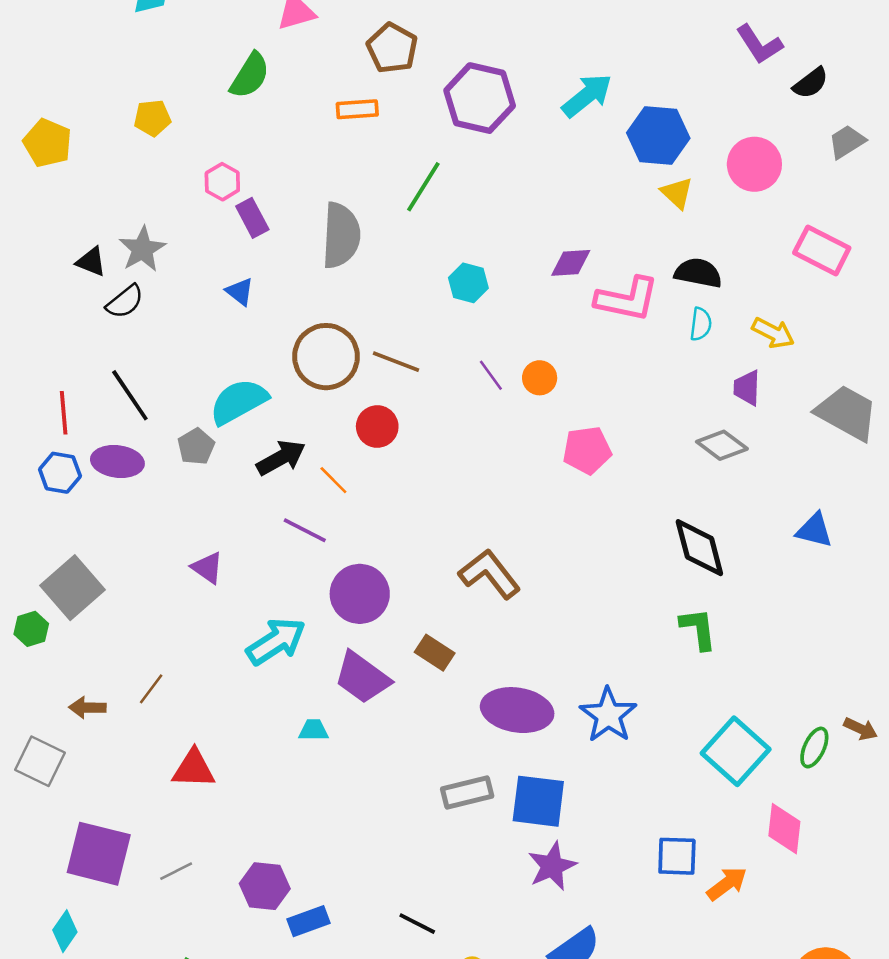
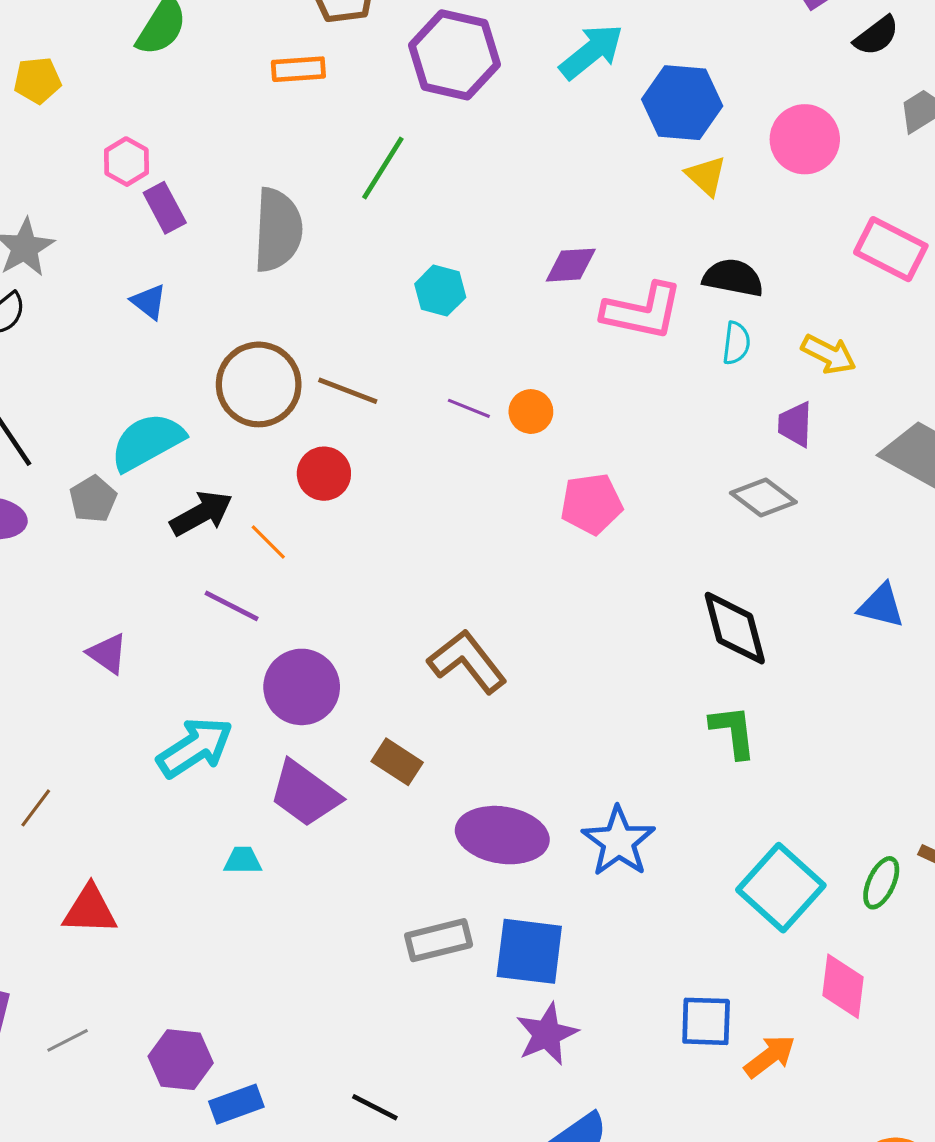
purple line: (491, 375) -> (469, 408), turned -32

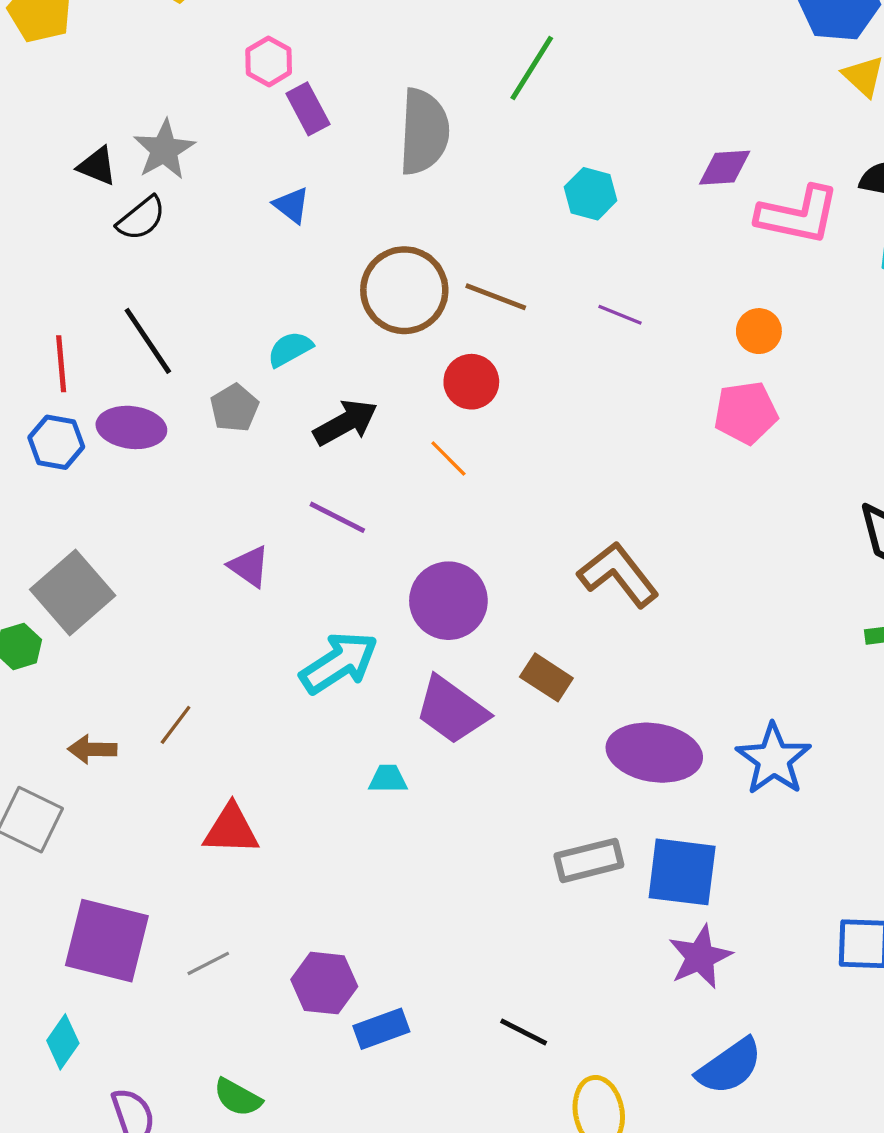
orange circle: (531, 412) -> (759, 331), moved
cyan semicircle: (147, 442) -> (290, 349), size x0.6
orange line: (268, 542) -> (448, 459), moved
purple line: (232, 606) -> (337, 517), moved

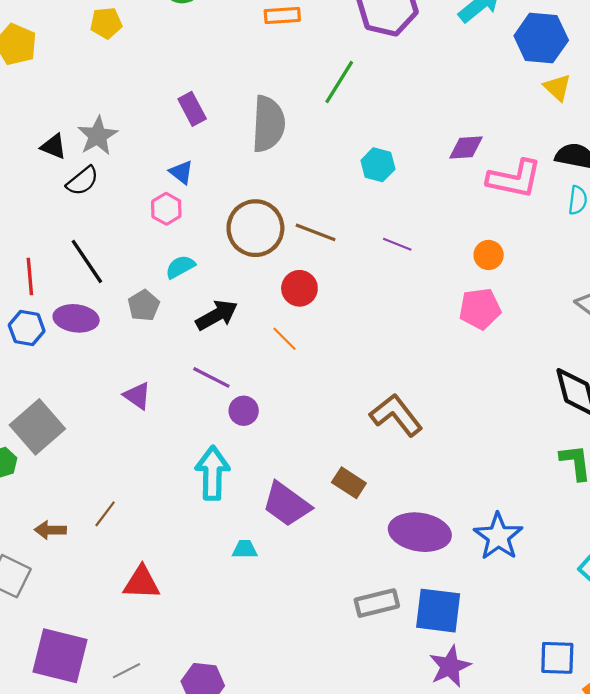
pink hexagon: (269, 61) -> (166, 209), moved
purple triangle: (249, 566) -> (137, 396), moved
purple circle: (448, 601) -> (244, 411), moved, size x0.6
cyan arrow: (339, 663) -> (212, 473), turned -56

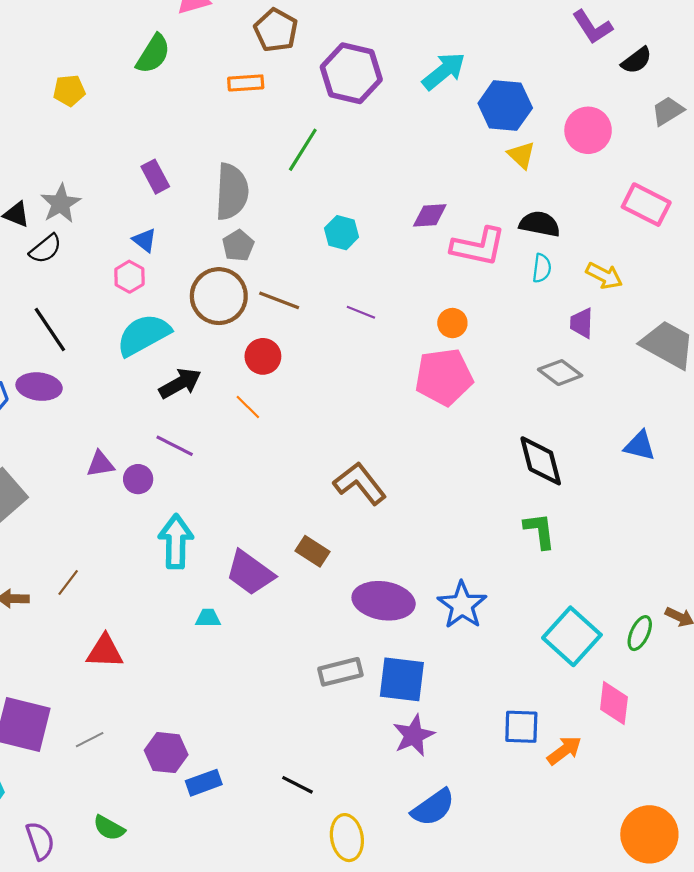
cyan semicircle: (180, 267) -> (143, 335), size x1.8
gray pentagon: (144, 305) -> (238, 246), moved
pink pentagon: (480, 309) -> (444, 377), size x1.4
purple triangle: (137, 396) -> (100, 464), turned -44
purple circle: (244, 411) -> (138, 479), moved

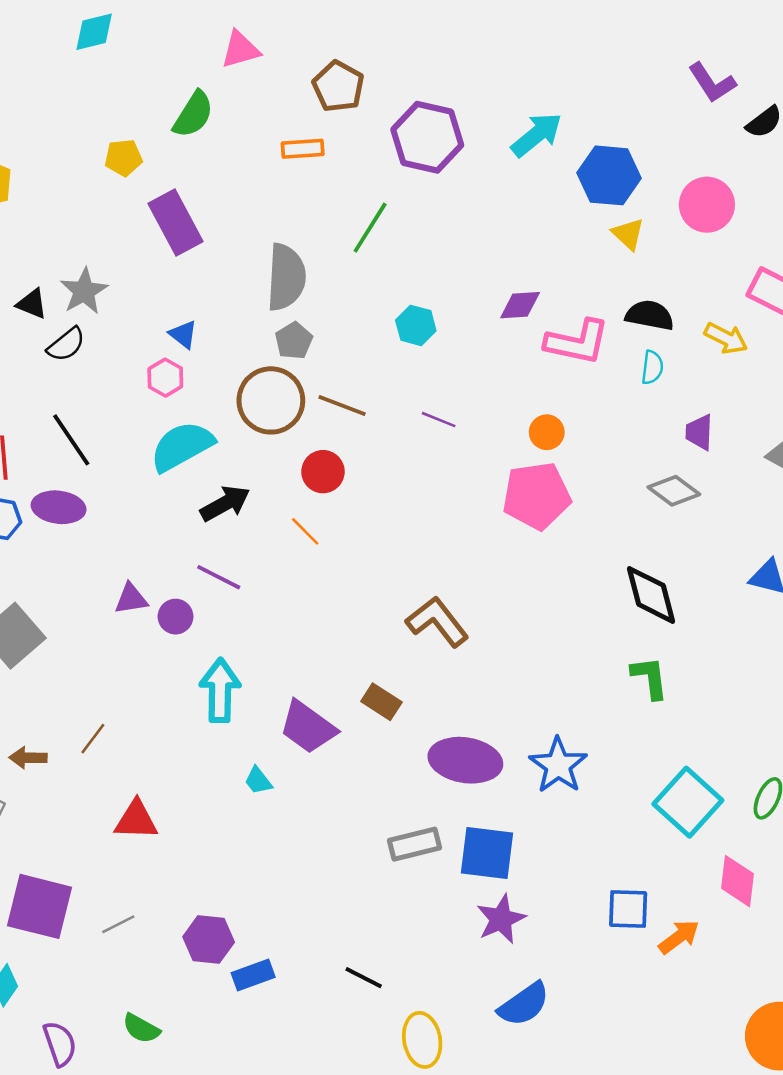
yellow pentagon: (69, 90) -> (123, 158), moved
purple rectangle: (155, 177) -> (176, 222), moved, size x1.6
yellow arrow: (604, 276) -> (726, 338), moved
cyan trapezoid: (208, 618) -> (258, 781), turned -128

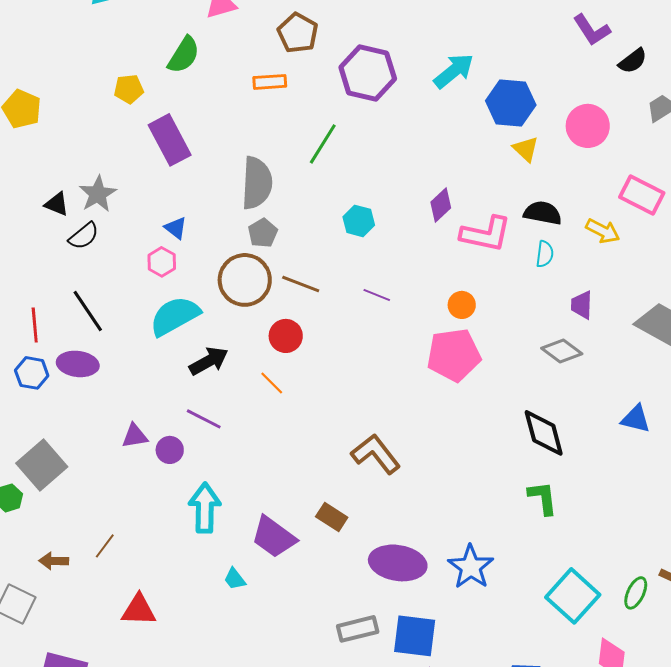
purple diamond: (520, 305) -> (441, 205), turned -40

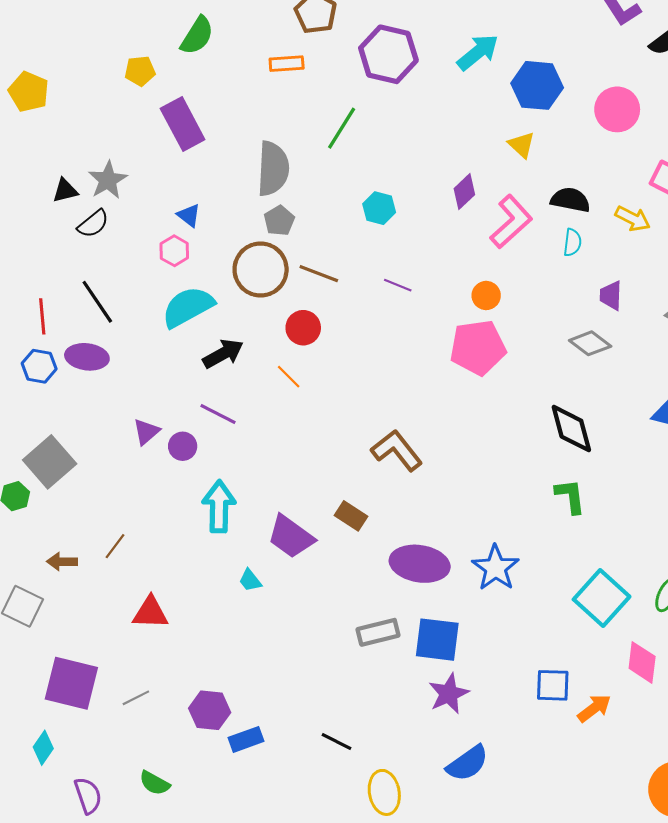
yellow triangle: (526, 149) -> (522, 145), moved
black triangle: (57, 204) -> (65, 190), turned -36
pink L-shape: (486, 234) -> (511, 222), turned -54
purple triangle: (135, 436) -> (146, 432), turned -32

